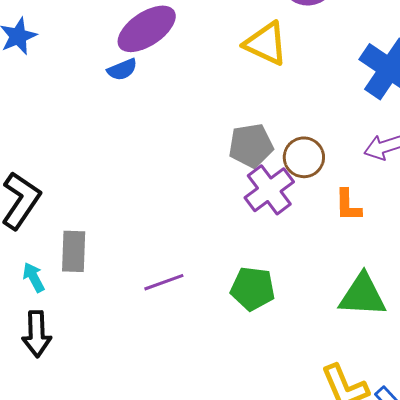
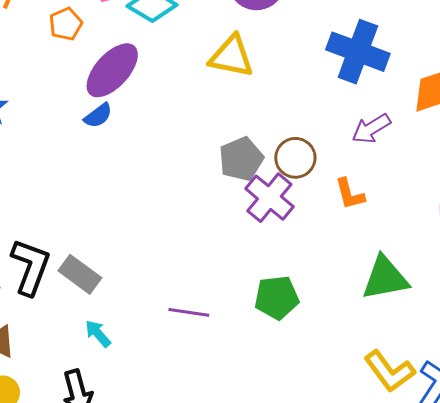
gray rectangle: (74, 251) -> (80, 274), moved, turned -42
cyan arrow: (34, 277) -> (98, 334), moved
purple line: (164, 282) -> (189, 312), turned 42

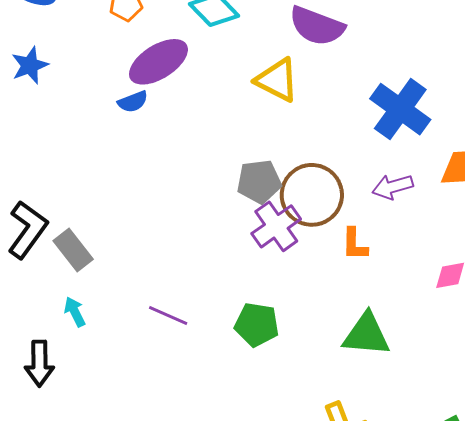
brown circle: (295, 158) -> (312, 195), size x1.5

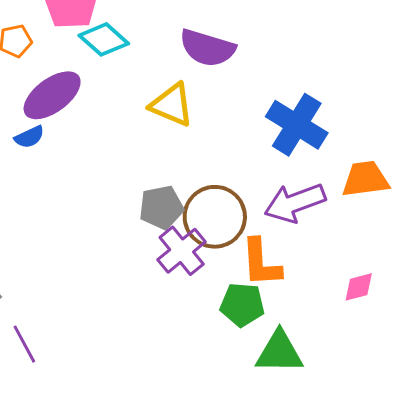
purple arrow: (393, 187) -> (295, 203), size x1.5
orange L-shape: (355, 244) -> (261, 263), size x1.5
purple line: (168, 315) -> (24, 344), moved, turned 42
green pentagon: (257, 325) -> (242, 305), moved

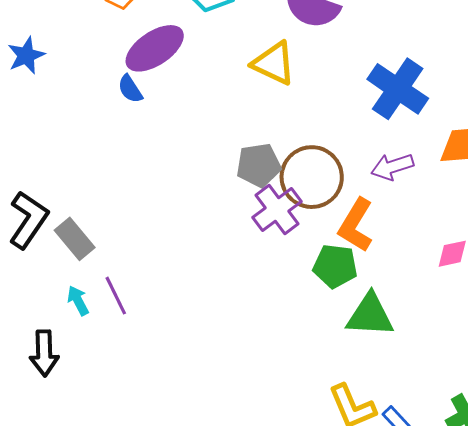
blue semicircle: (29, 137) -> (130, 89), turned 80
purple arrow: (295, 203) -> (392, 167), size x0.7
orange L-shape: (261, 263) -> (356, 225), turned 32

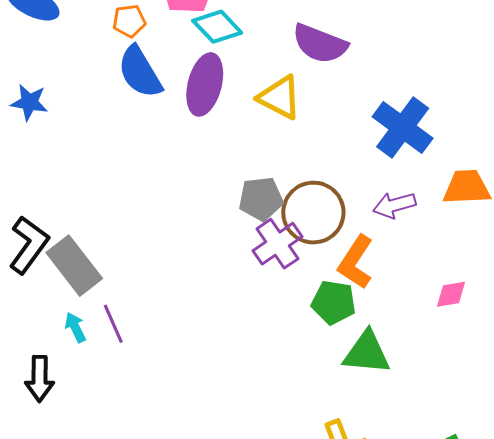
purple ellipse: (155, 48) -> (205, 84), moved, turned -44
blue star: (26, 56) -> (29, 102), moved, turned 30
blue semicircle: (130, 89) -> (140, 72), moved, size x1.8
gray rectangle: (75, 239) -> (74, 266), size x1.4

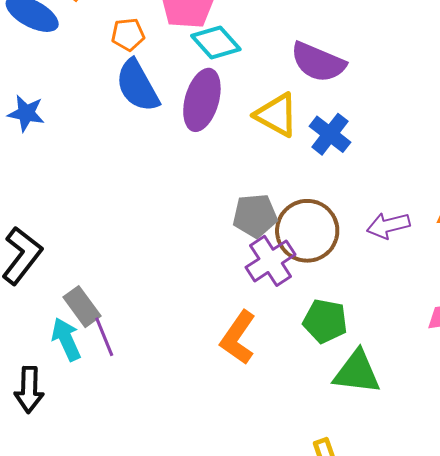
blue cross: (403, 127) -> (330, 134), moved, size x0.7
orange L-shape: (356, 262) -> (238, 338), moved
gray rectangle: (74, 266) -> (82, 307), moved, size x0.7
cyan arrow: (75, 327) -> (66, 339), size x1.4

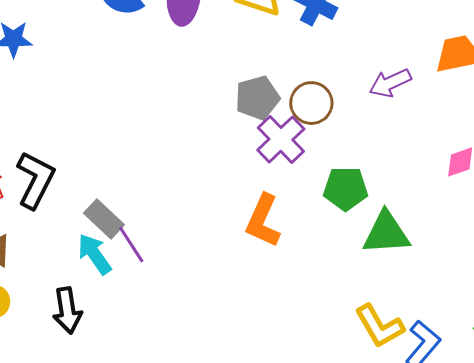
brown circle: (307, 231) -> (311, 103), size x0.7

